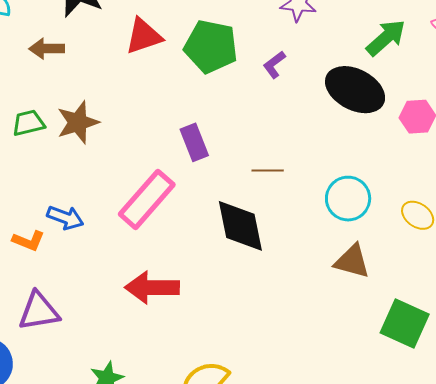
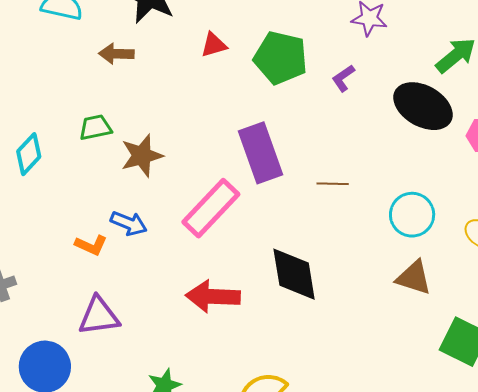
red triangle: (144, 36) -> (214, 45), size x0.7
brown star: (78, 122) -> (142, 156), moved
purple rectangle: (194, 142) -> (260, 153), size x1.6
black diamond: (240, 226) -> (294, 274), moved

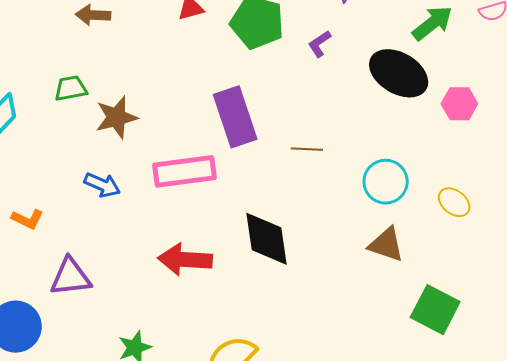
pink rectangle: (211, 208) -> (185, 171), turned 38
orange L-shape: (91, 245) -> (27, 219), moved

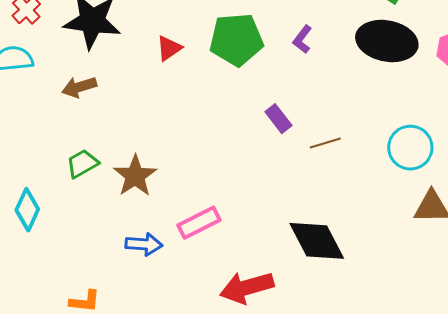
purple rectangle: (235, 117) -> (278, 119), moved, size x0.5
pink rectangle: (185, 171) -> (199, 223), moved, size x0.7

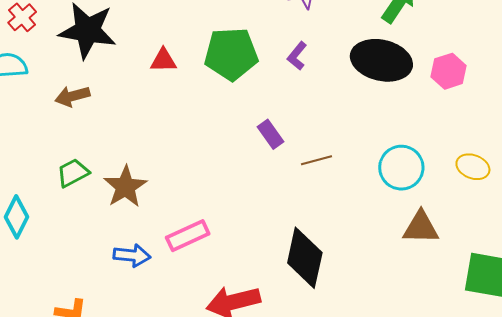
red triangle: (169, 48) -> (163, 60), turned 32
black diamond: (317, 241) -> (305, 258), turned 38

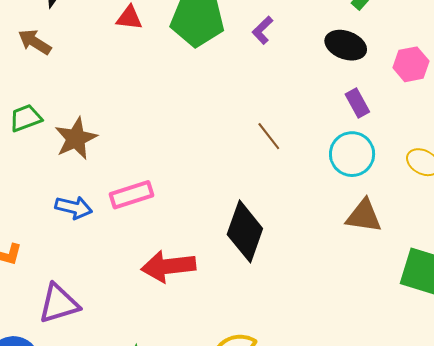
black ellipse: (381, 60) -> (346, 45), size x0.7
brown arrow: (72, 96) -> (35, 42), turned 40
purple rectangle: (271, 134) -> (357, 103), moved
brown line: (317, 160) -> (269, 136), turned 60

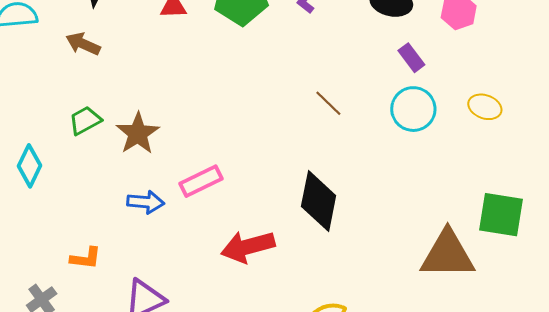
brown triangle: (364, 216) -> (448, 254), moved, size x1.5

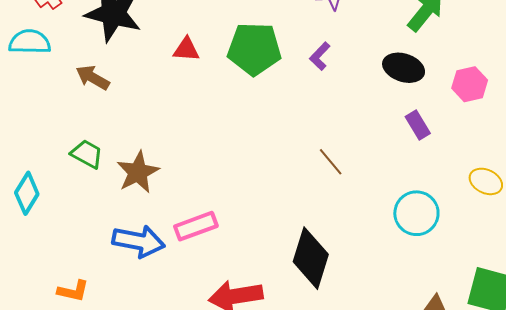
cyan circle: (413, 109) -> (416, 213), moved
green trapezoid: (85, 121) -> (87, 154), turned 52
blue arrow: (146, 202) -> (139, 241), size x1.4

